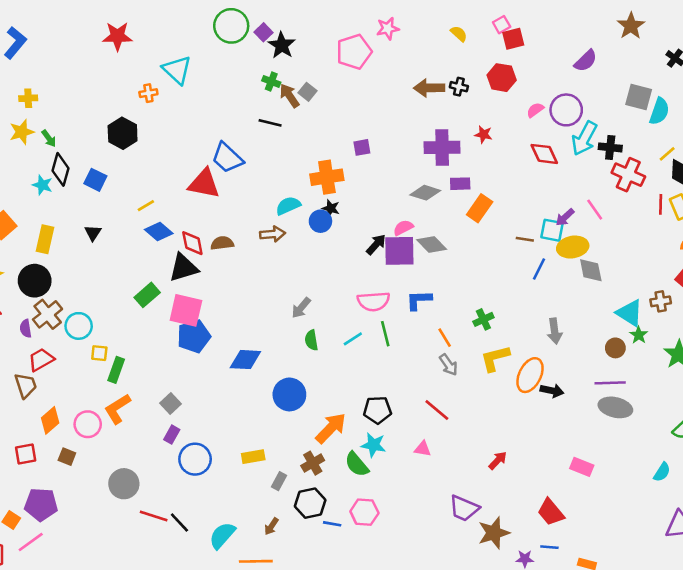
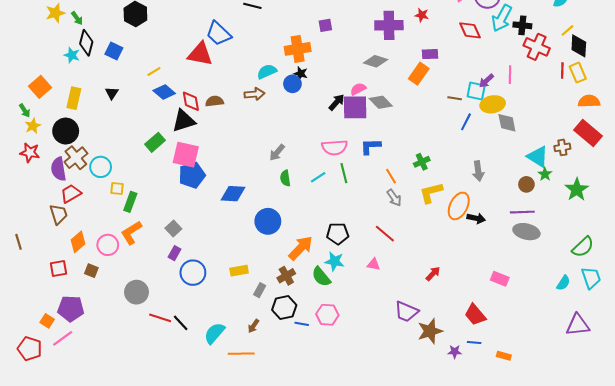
purple rectangle: (460, 184) -> (430, 54), moved
pink line: (595, 210) -> (510, 75), turned 36
purple semicircle: (26, 329) -> (58, 169), size x1.6

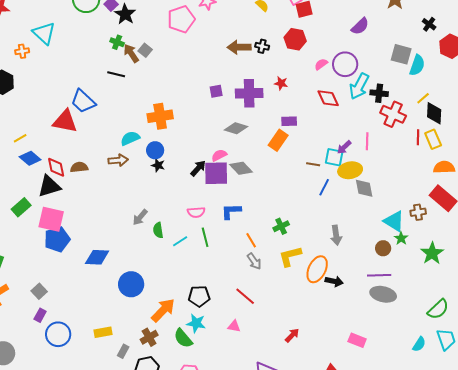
purple square: (325, 25) -> (216, 91), moved
black star: (301, 74) -> (158, 165), moved
pink semicircle: (335, 147) -> (196, 212), size x0.7
green semicircle: (285, 178) -> (158, 230), moved

